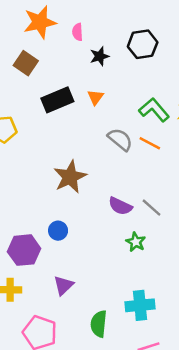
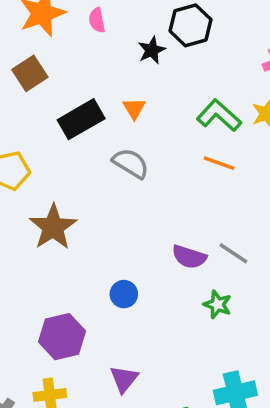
black star: (100, 56) -> (152, 50), moved
brown square: (26, 63) -> (30, 73), turned 30
gray semicircle: (120, 139) -> (131, 163), moved
brown star: (70, 177) -> (53, 227), moved
blue circle: (58, 231) -> (124, 294), moved

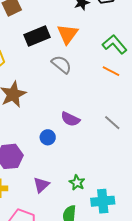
orange triangle: (134, 109) -> (68, 34), size x1.6
purple semicircle: (189, 257) -> (70, 119), moved
green star: (218, 305) -> (77, 183), moved

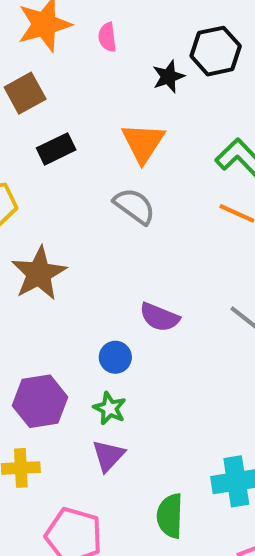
black rectangle: (37, 36) -> (56, 149), moved, size x0.7
green star: (77, 183) -> (110, 408), moved

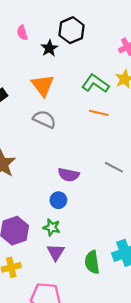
pink semicircle: (107, 37) -> (22, 33), moved
blue circle: (115, 357) -> (58, 200), moved
green semicircle: (170, 516) -> (92, 262), moved

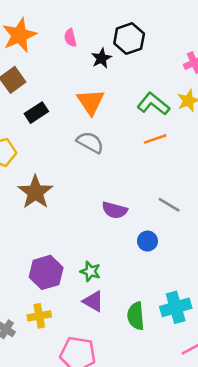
orange line: (99, 113) -> (155, 139), turned -36
blue circle: (58, 200) -> (147, 241), moved
purple triangle: (56, 252) -> (93, 301), turned -36

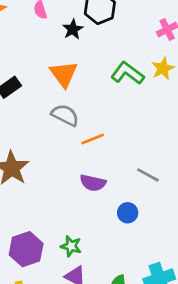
orange line: (155, 139) -> (93, 139), moved

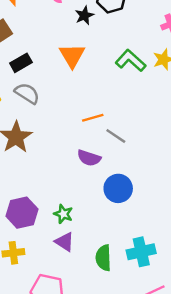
gray semicircle: (65, 115) -> (27, 93), moved
gray line: (148, 175) -> (116, 136), moved
blue circle: (128, 213) -> (118, 188), size x1.5

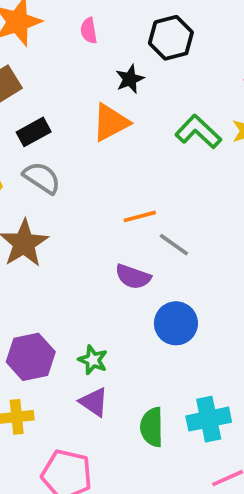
black star: (84, 15) -> (130, 79), moved
orange triangle: (72, 56) -> (111, 123), turned 32

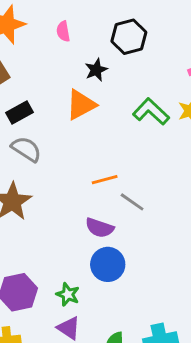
blue circle: (176, 323) -> (108, 264), moved

